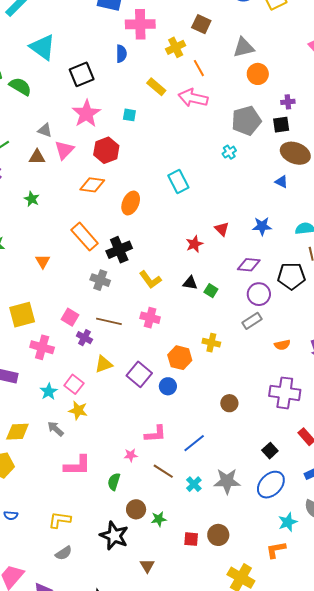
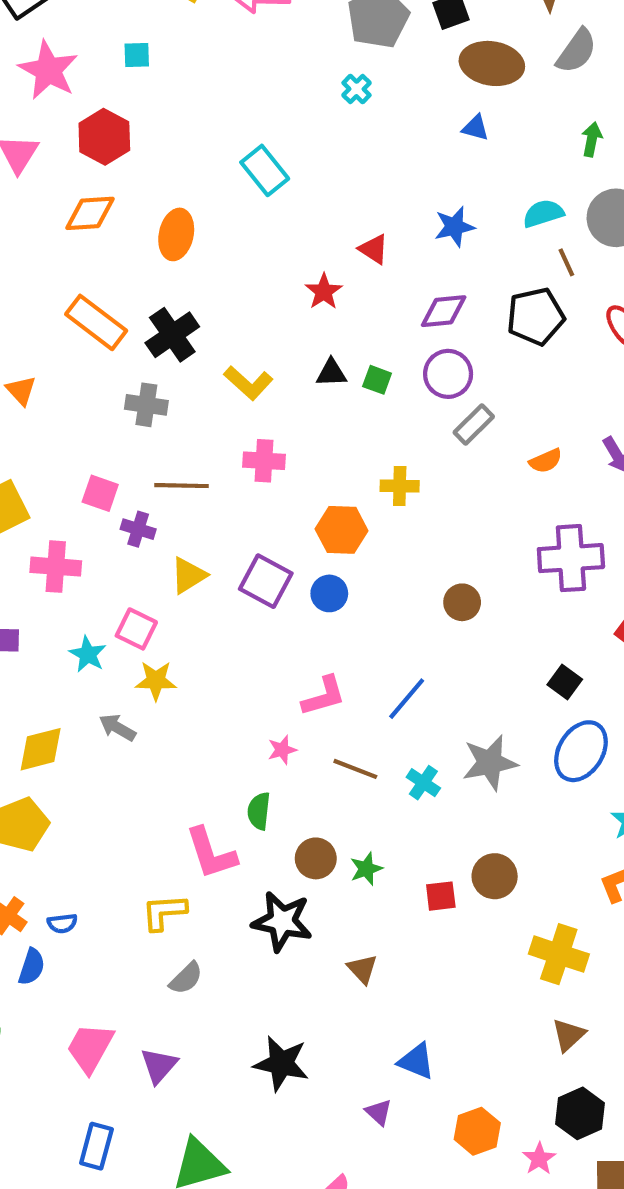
purple circle: (259, 294) -> (448, 374), moved
pink L-shape: (77, 465) -> (211, 853), moved, turned 84

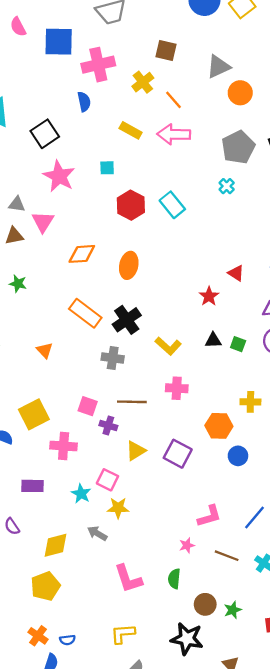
red hexagon: (104, 137) -> (131, 205), moved
cyan rectangle: (265, 170) -> (172, 205), moved
blue circle: (329, 593) -> (238, 456), moved
pink L-shape: (211, 853) -> (128, 579), moved

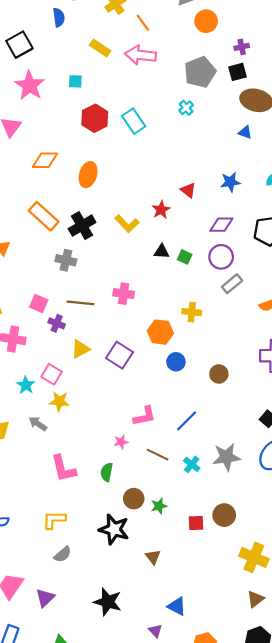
yellow L-shape: (168, 346) -> (127, 224), moved

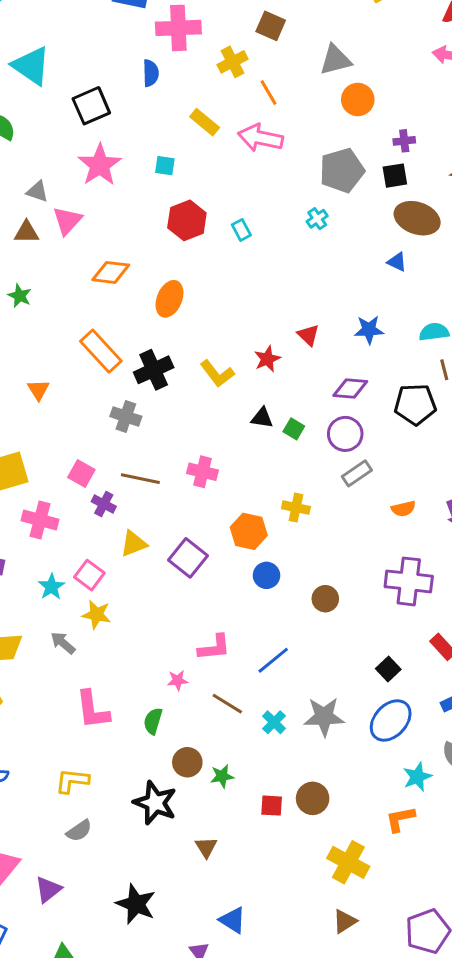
cyan rectangle: (134, 121) -> (241, 230), size x0.6

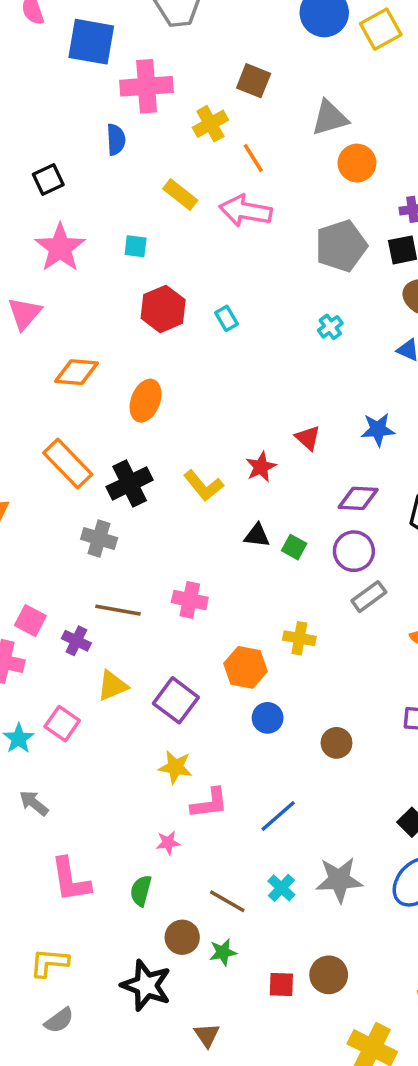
black square: (91, 106) -> (48, 179), size x0.7
cyan cross: (317, 219) -> (330, 327), moved
pink square: (81, 474) -> (30, 621), moved
yellow star: (97, 614) -> (175, 767), moved
brown line: (227, 704) -> (227, 901), moved

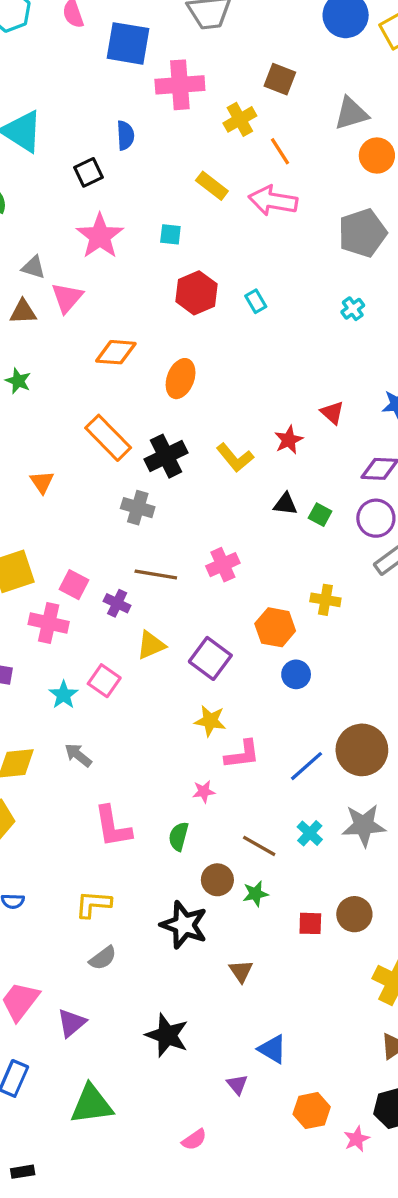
blue semicircle: (116, 140) -> (125, 135), moved
pink cross: (190, 600) -> (223, 565), turned -36
brown circle: (337, 743) -> (362, 750), moved, size x1.8

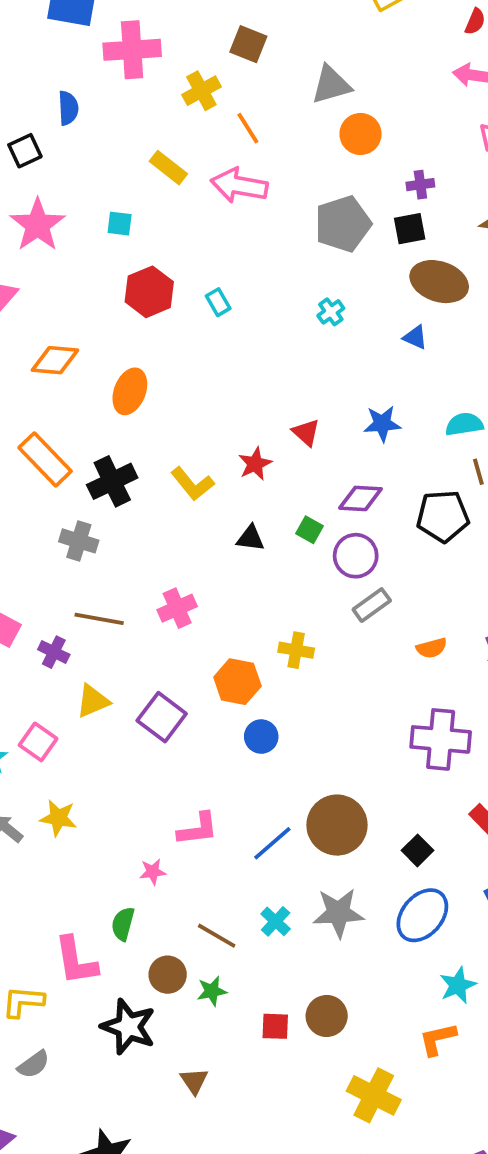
green square: (320, 515) -> (309, 530), moved
yellow star: (210, 721) -> (58, 818), moved
pink L-shape: (113, 827) -> (76, 961), moved

